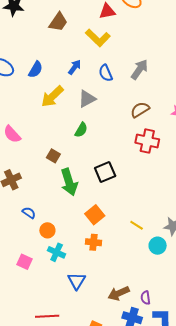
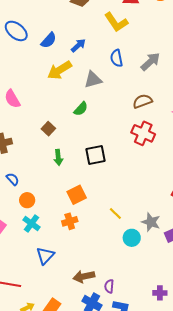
blue arrow: (75, 67) -> (78, 45), moved
green arrow: (69, 182) -> (58, 157), size x0.6
orange cross: (93, 242) -> (70, 221), turned -35

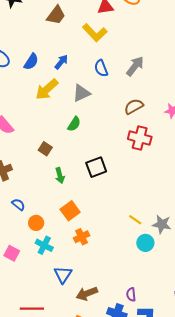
orange square: (77, 195) -> (70, 211), moved
yellow line: (115, 214) -> (135, 220), moved
brown arrow: (84, 276) -> (87, 294), moved

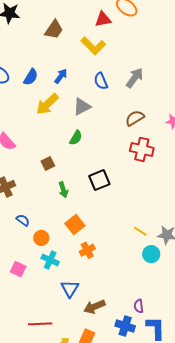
brown square: (45, 149) -> (48, 163), turned 32

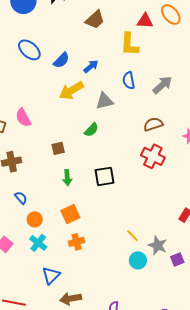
yellow L-shape: (93, 46) -> (129, 44), turned 35

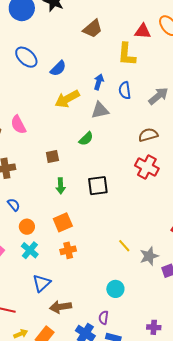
blue arrow: (91, 66) -> (99, 82), moved, turned -35
gray star: (158, 245) -> (149, 256), turned 30
cyan circle: (138, 260) -> (115, 289), moved

